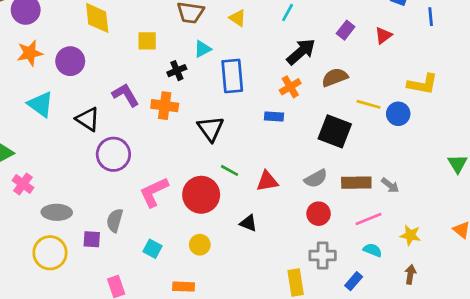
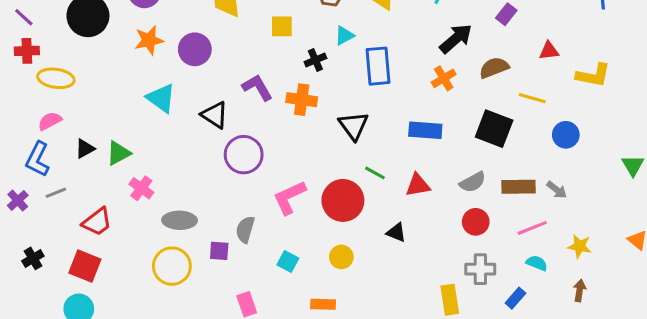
red triangle: (383, 35) -> (549, 51), moved, turned 30
blue circle: (398, 114) -> (566, 135), moved
blue rectangle: (274, 116) -> (425, 130), moved, size x1.5

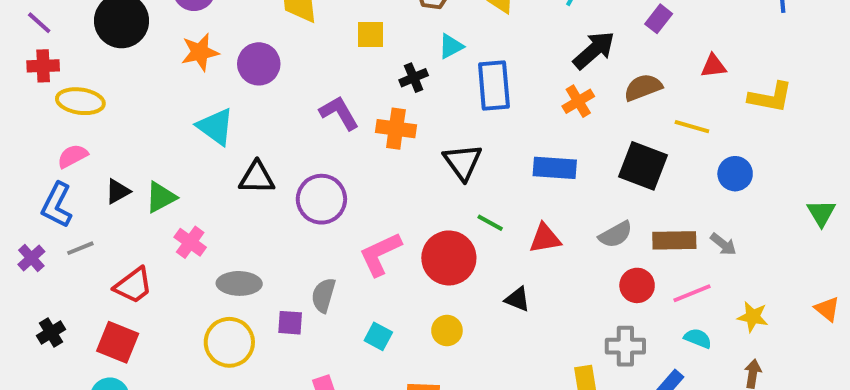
black triangle: (215, 115) -> (257, 178), moved, turned -32
red circle: (476, 222) -> (637, 285), moved

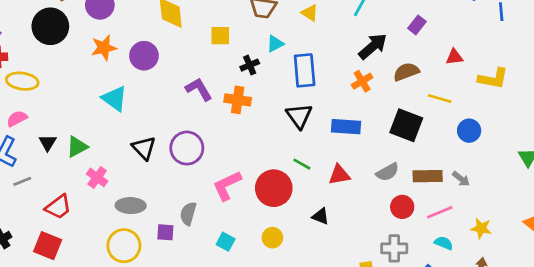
black triangle: (463, 162) -> (299, 116), moved
black triangle: (257, 178) -> (144, 148), moved, turned 45
black triangle: (118, 191) -> (48, 143), turned -30

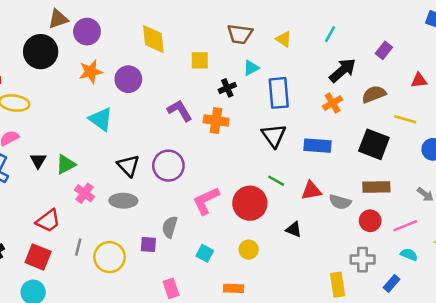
gray semicircle: (387, 172) -> (340, 202), moved, turned 45
brown rectangle: (428, 176) -> (376, 187), moved
gray line: (22, 181) -> (78, 247), moved, turned -54
gray ellipse: (131, 206) -> (123, 201), moved

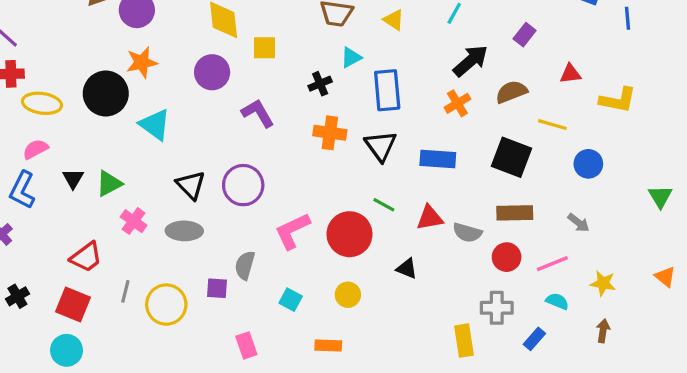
black circle: (41, 52) -> (106, 93), moved
yellow square: (200, 60) -> (264, 48), moved
purple circle: (128, 79) -> (212, 72), moved
orange cross: (216, 121) -> (330, 133), moved

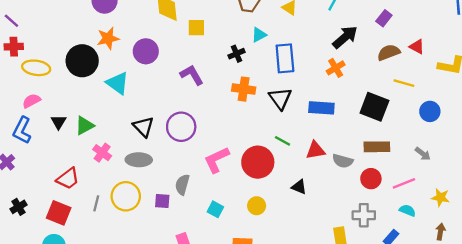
purple circle: (212, 72) -> (146, 51), moved
red triangle: (570, 74) -> (417, 47), turned 35
brown semicircle: (511, 92) -> (389, 52), moved
yellow circle: (166, 305) -> (126, 196), moved

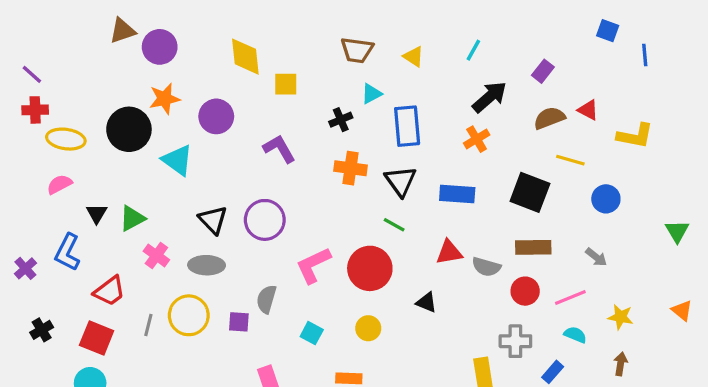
blue L-shape: (22, 130) -> (67, 252), moved
green line: (283, 141) -> (394, 225), moved

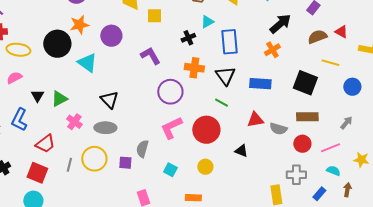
purple circle: (265, 220) -> (170, 92), moved
gray arrow: (596, 257) -> (346, 123), turned -88
brown arrow: (620, 364) -> (347, 190), moved

